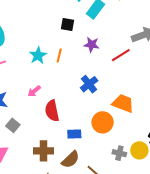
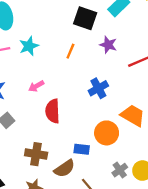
black square: (68, 25) -> (85, 18), size x1.5
cyan star: (38, 55) -> (29, 46), moved
blue rectangle: (74, 134) -> (82, 149), moved
gray cross: (119, 153) -> (120, 170), turned 32

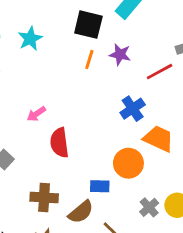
cyan star: (29, 46) -> (30, 39), moved
orange line: (70, 51) -> (89, 59), moved
blue cross: (98, 88) -> (133, 109), moved

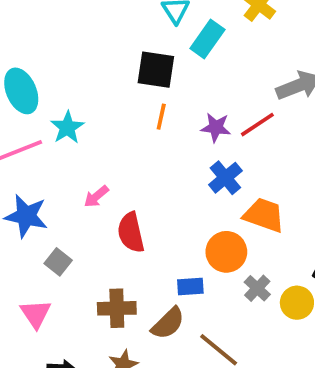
cyan star: (30, 39) -> (67, 127), moved
purple star: (120, 54) -> (216, 127), moved
gray cross: (149, 207) -> (257, 288), moved

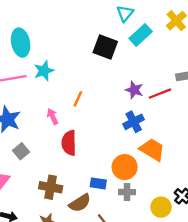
orange line: (161, 117) -> (78, 99), moved
pink arrow: (96, 196) -> (53, 116), turned 91
gray cross: (257, 288) -> (127, 192), moved, turned 35

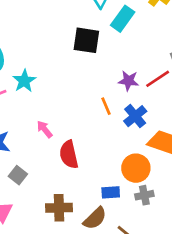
orange line: (78, 99) -> (106, 106), moved, turned -35

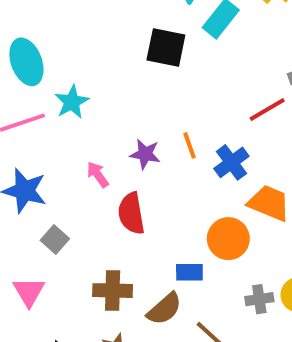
purple star: (128, 81) -> (145, 154), moved
gray cross: (144, 195) -> (259, 299), moved

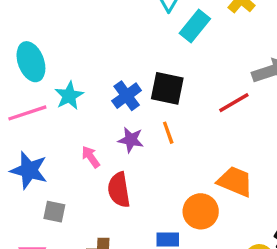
black square: (166, 47) -> (167, 88), moved
blue cross: (231, 162) -> (127, 96), moved
gray square: (55, 239) -> (54, 212), turned -30

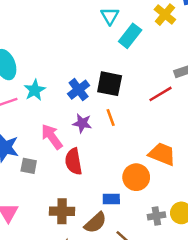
pink arrow: (91, 157) -> (52, 137), size x1.5
gray square: (54, 212) -> (29, 166), moved

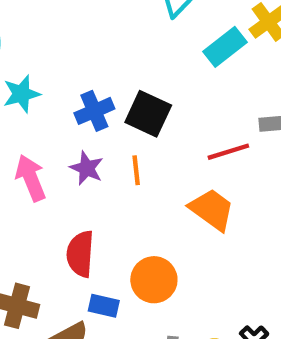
cyan rectangle: (130, 36) -> (225, 47), moved
orange trapezoid: (162, 154) -> (212, 210), moved
red semicircle: (74, 161) -> (80, 254), moved

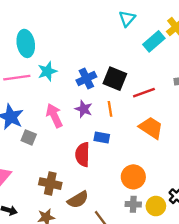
red line: (228, 152) -> (144, 93), moved
orange circle: (154, 280) -> (133, 177), moved
blue rectangle: (104, 306) -> (102, 138), moved

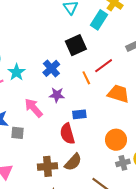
black square: (115, 79) -> (76, 45), moved, turned -30
orange line: (110, 109) -> (86, 78), moved
brown semicircle: (78, 200) -> (73, 162), moved

